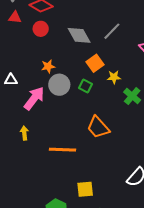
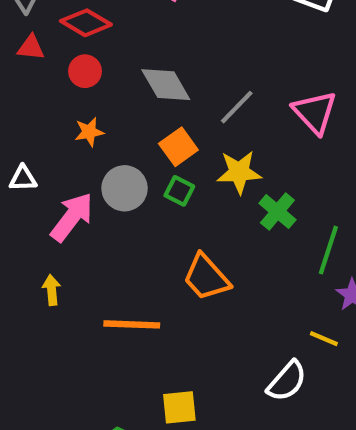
gray line: (112, 31) -> (237, 107), moved
orange square: (95, 63) -> (178, 147), moved
orange star: (48, 66) -> (89, 132), moved
yellow star: (114, 77) -> (239, 172), size x1.5

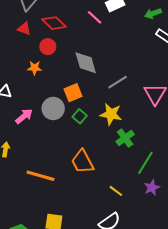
orange star: (89, 132) -> (35, 68), moved
orange square: (178, 147) -> (73, 93), moved
pink arrow: (72, 217) -> (24, 116), size x0.7
yellow line: (324, 339) -> (116, 191), moved

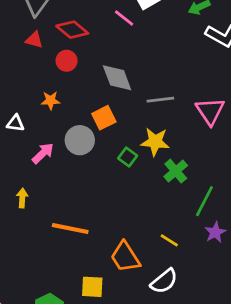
orange star: (35, 68) -> (51, 100), moved
gray line: (118, 82) -> (160, 100), turned 30
green square: (80, 116) -> (128, 157), moved
orange trapezoid: (82, 162) -> (125, 257), moved

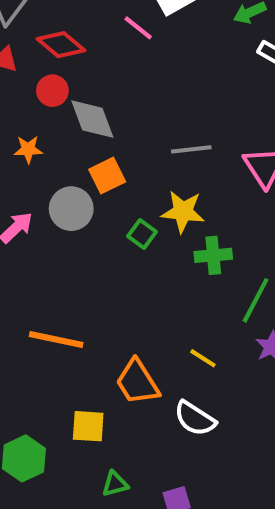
gray diamond: (117, 78) -> (92, 119), moved
green cross: (176, 171) -> (213, 255), turned 35
white semicircle: (164, 281) -> (195, 419), turned 72

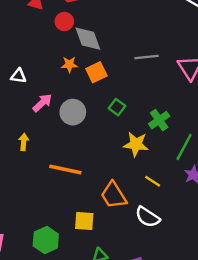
orange star: (28, 149) -> (69, 64), moved
gray circle: (71, 209) -> (73, 112), moved
yellow star: (183, 212) -> (136, 144), moved
green cross: (213, 255) -> (159, 120), turned -30

